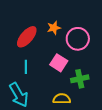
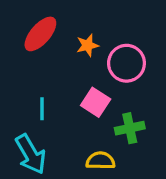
red ellipse: (27, 37) -> (40, 34), moved

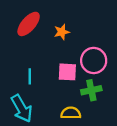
pink circle: (126, 63) -> (94, 60), moved
pink square: (96, 102) -> (67, 72), turned -30

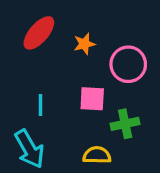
pink circle: (94, 60) -> (128, 64), moved

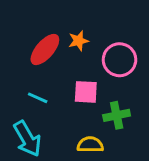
red ellipse: (39, 33) -> (45, 49), moved
cyan line: (40, 105) -> (38, 98), turned -66

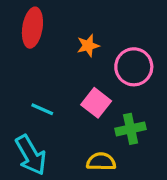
red ellipse: (45, 49) -> (32, 28), moved, turned -32
pink square: (86, 92) -> (96, 103), turned 35

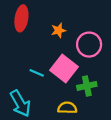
pink square: (96, 103) -> (64, 69), size x1.4
cyan line: (42, 109) -> (37, 73), moved

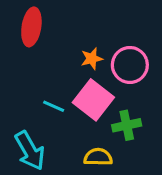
orange star: (59, 30) -> (92, 59), moved

